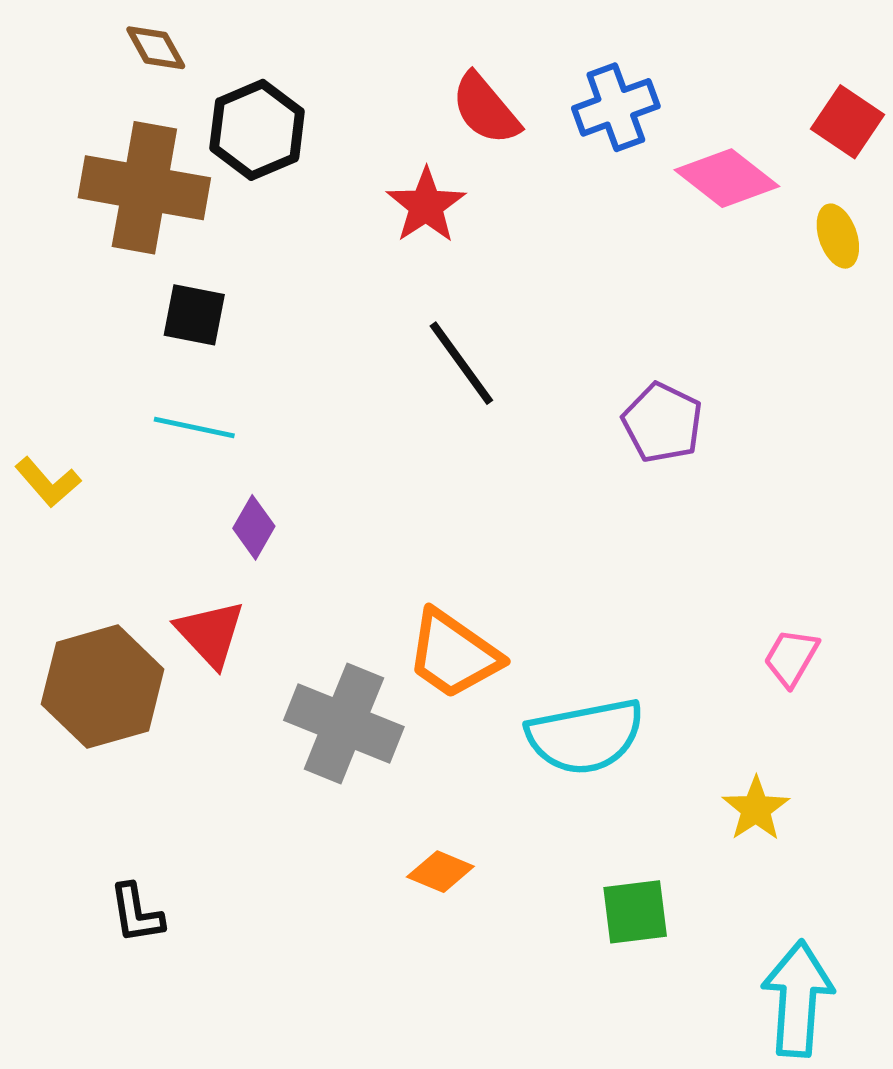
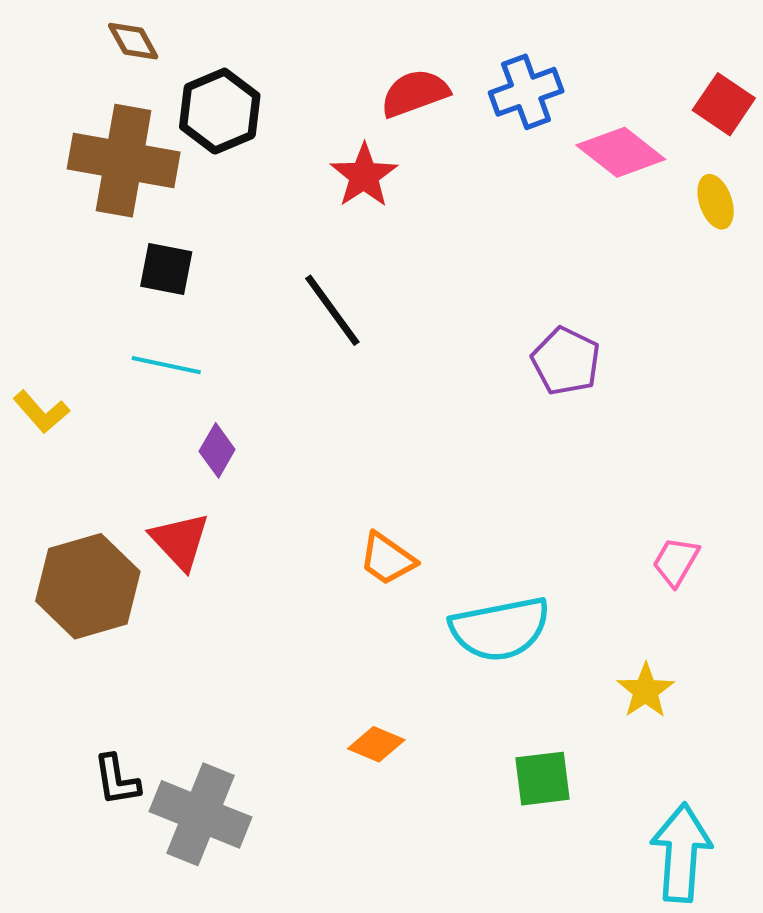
red semicircle: (486, 109) -> (415, 93), turned 110
black line: (461, 363) -> (332, 310), moved
orange trapezoid: (453, 654) -> (387, 559), size x0.7
gray cross: (344, 724) -> (201, 814), moved

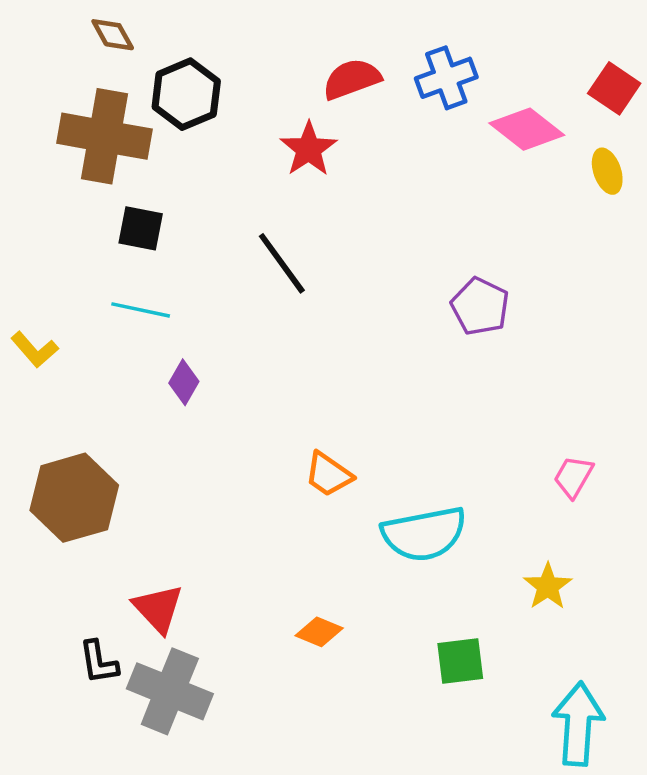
red triangle: (180, 541) -> (158, 609), moved

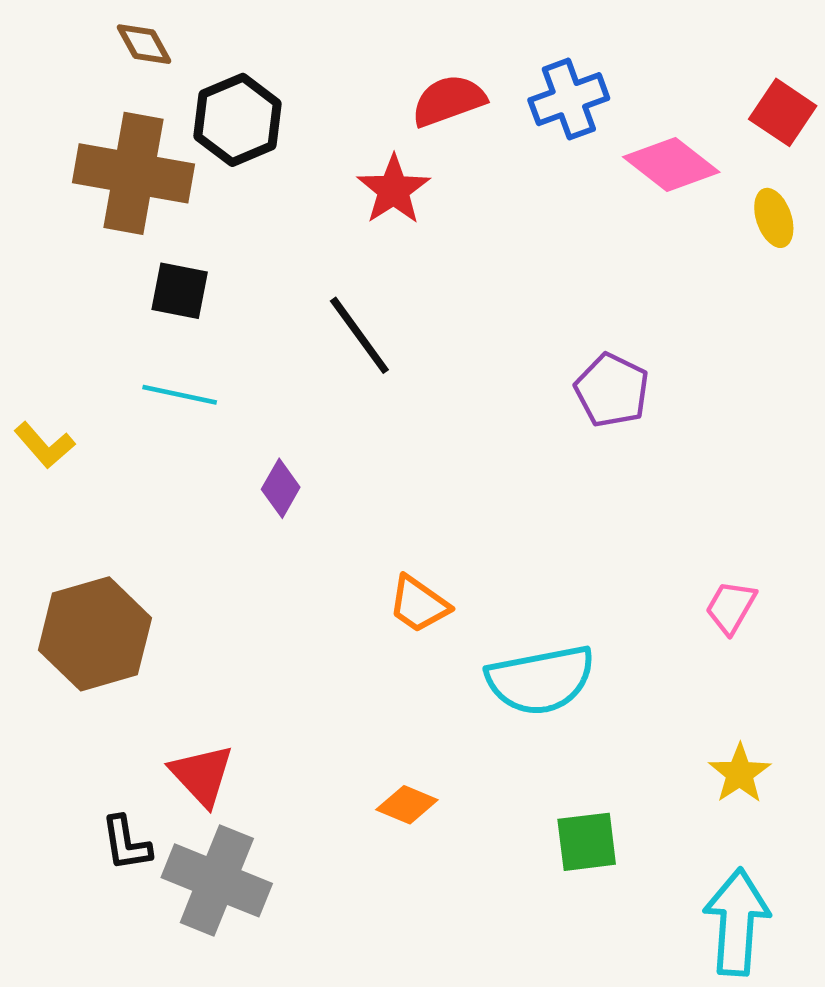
purple diamond: (184, 382) -> (281, 488), moved
yellow star: (548, 586) -> (740, 774), moved

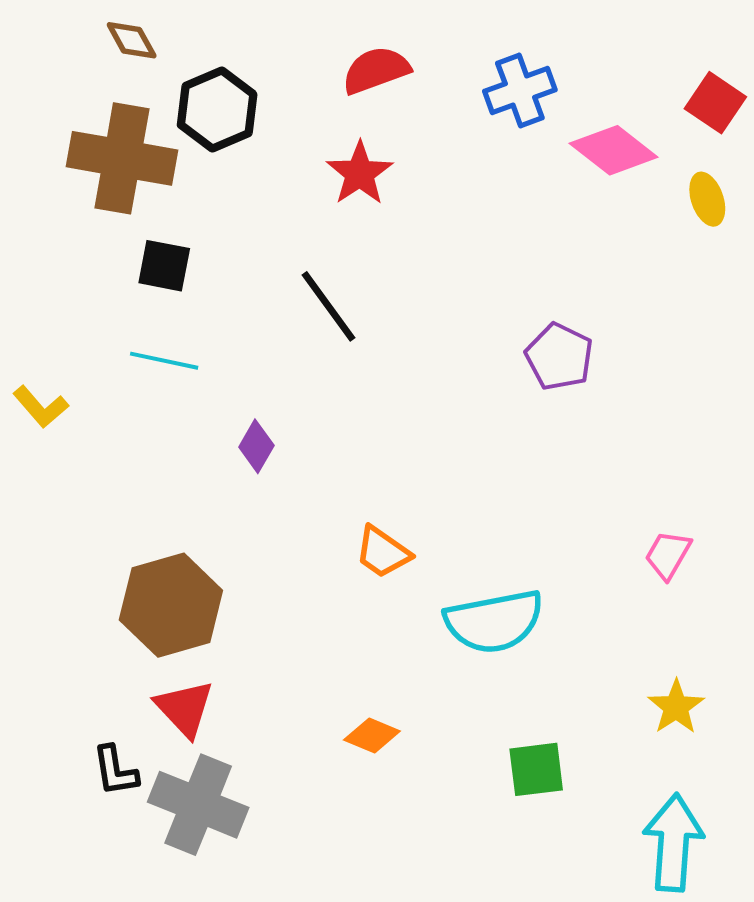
red semicircle: (449, 101) -> (376, 70), moved
brown hexagon: (95, 634) -> (171, 605), moved

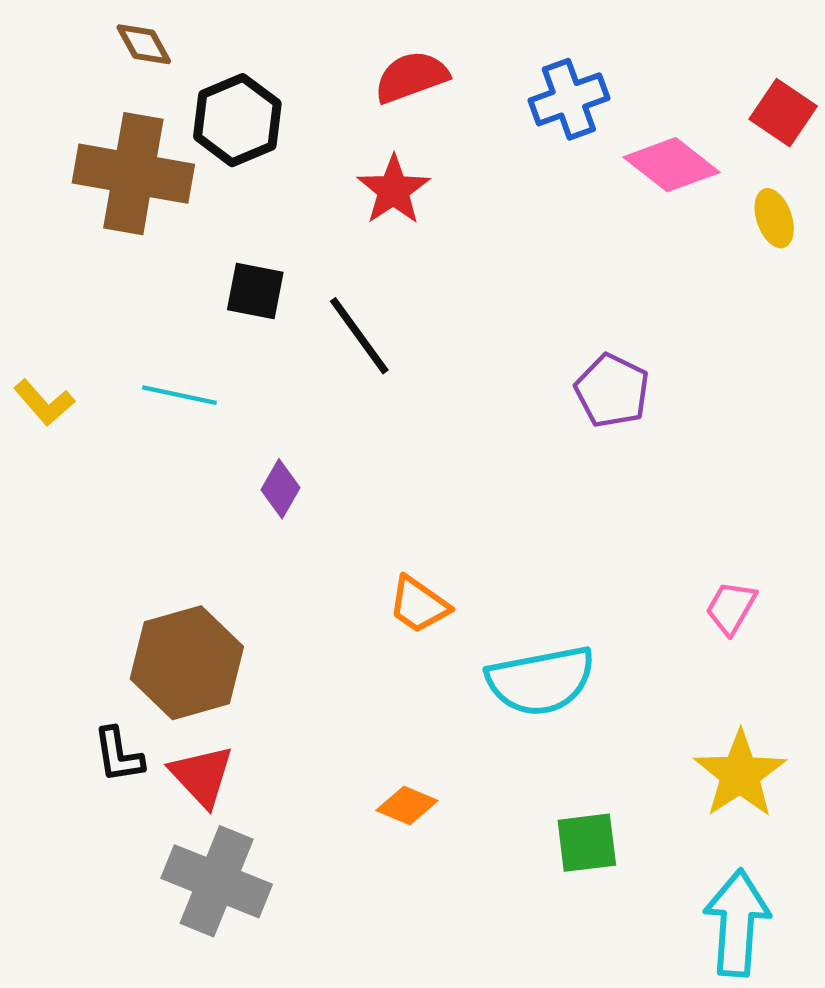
black square: (164, 266) -> (255, 291), moved
yellow L-shape: (41, 407) -> (44, 403), moved
yellow star: (676, 707) -> (740, 774), size x1.5
black L-shape: (115, 771) -> (118, 755), moved

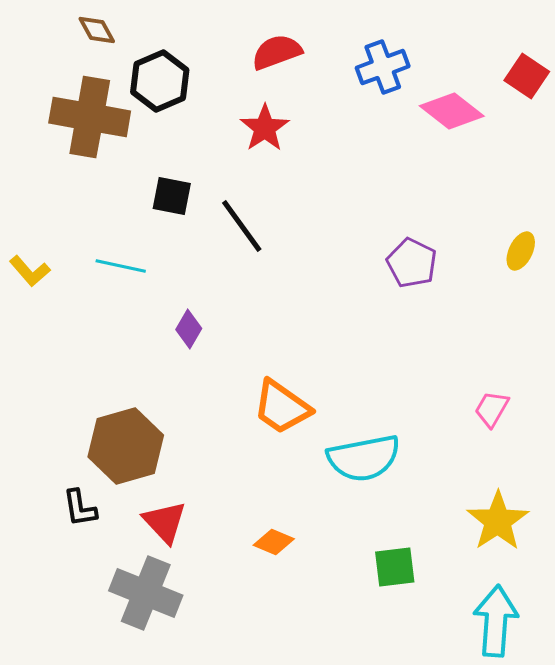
yellow ellipse: (774, 218) -> (521, 251), moved, turned 45
orange trapezoid: (419, 605) -> (282, 407), size x1.4
red triangle: (202, 776) -> (165, 522), moved

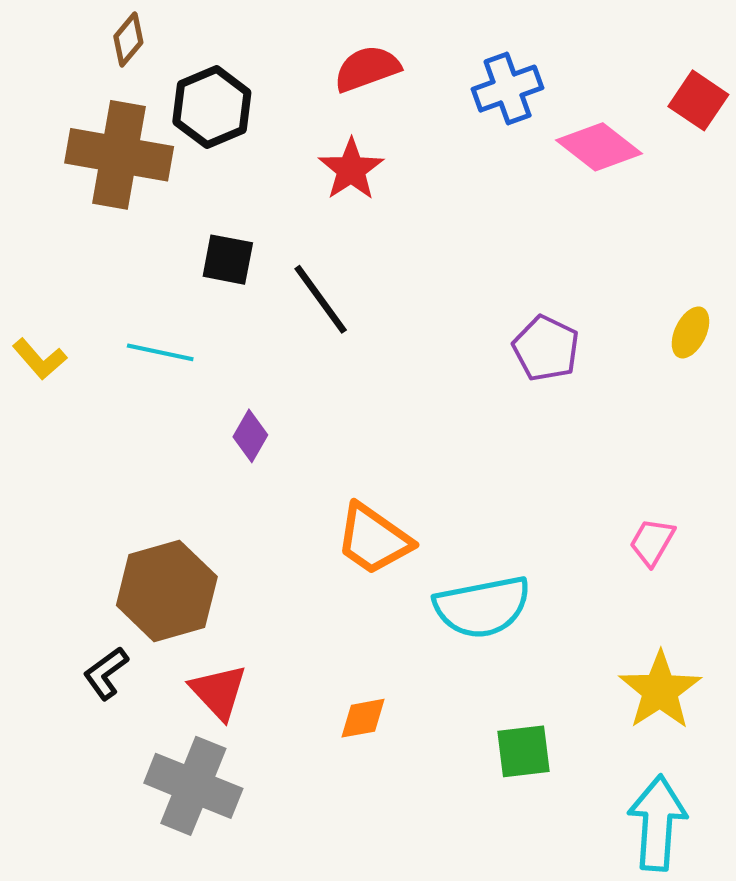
brown diamond: (97, 30) -> (128, 39), turned 69
black L-shape: (80, 508) -> (106, 673), turned 63
orange diamond: (274, 542) -> (363, 718), turned -33

